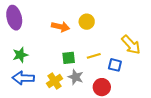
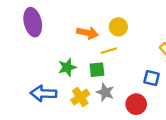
green star: (20, 55) -> (67, 67), moved
yellow line: (94, 56) -> (109, 51), moved

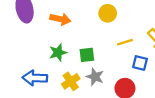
orange arrow: (87, 33) -> (60, 19), moved
yellow line: (109, 51) -> (125, 42), moved

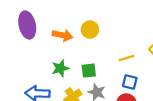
yellow circle: (108, 13) -> (90, 30), moved
blue square: (140, 63) -> (130, 82), moved

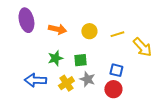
yellow circle: (90, 30) -> (89, 31), moved
yellow line: (126, 58) -> (117, 34), moved

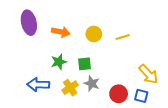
yellow arrow: (142, 47) -> (148, 74), moved
blue square: (116, 70) -> (141, 96), moved

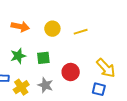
gray star: (92, 83) -> (45, 85), moved
yellow cross: (70, 88) -> (21, 87), moved
red circle: (119, 94) -> (71, 72), moved

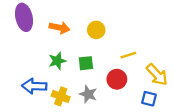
yellow line: (81, 32) -> (128, 55), moved
yellow cross: (21, 87) -> (61, 96), turned -35

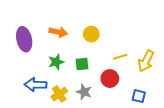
purple ellipse: (24, 17) -> (24, 39), moved
yellow arrow: (157, 75) -> (146, 61), moved, turned 70
yellow cross: (61, 96) -> (59, 94), turned 35

